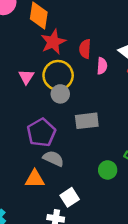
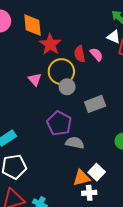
red semicircle: (85, 49) -> (80, 54), moved
pink semicircle: (102, 66) -> (96, 54), turned -32
orange triangle: (35, 179) -> (81, 178), moved

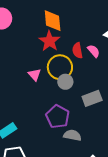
orange diamond: (33, 25) -> (53, 21), moved

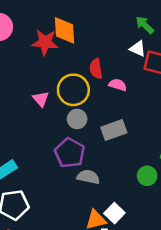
red star: (49, 41) -> (45, 42), moved, turned -30
pink semicircle: (94, 51) -> (118, 85), moved, turned -32
gray circle: (65, 82) -> (77, 119), moved

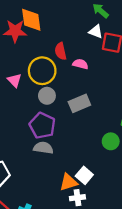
gray semicircle: (88, 177) -> (43, 148), moved

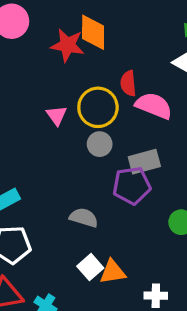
pink semicircle: (80, 64) -> (154, 106), size x1.6
purple pentagon: (42, 126) -> (132, 186), moved, turned 30
white square: (84, 175) -> (90, 267), moved
white cross: (77, 198) -> (156, 296), moved

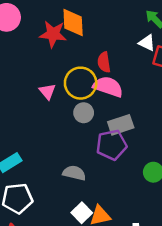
pink semicircle: (154, 106) -> (108, 87), moved

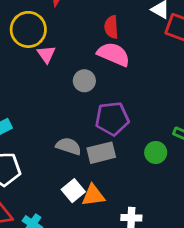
yellow circle: (81, 83) -> (28, 29), moved
gray rectangle: (121, 125) -> (101, 153), moved

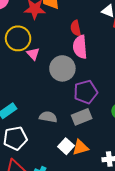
pink semicircle: (114, 54) -> (80, 47), turned -110
gray circle: (84, 81) -> (62, 68), size x1.6
gray semicircle: (69, 146) -> (48, 117), moved

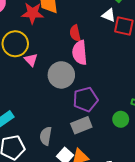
gray semicircle: (48, 117) -> (46, 136), moved, turned -90

